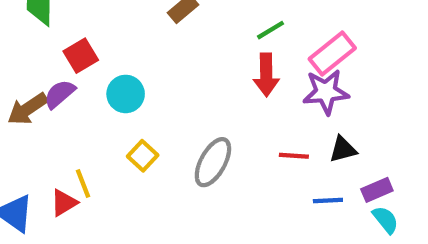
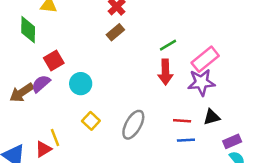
blue line: (328, 201) -> (186, 140), moved

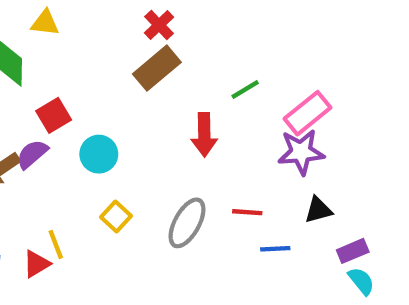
brown rectangle: (115, 32) -> (157, 68), size x1.5
red arrow: (165, 72) -> (204, 135), moved
red line: (182, 121) -> (247, 212), moved

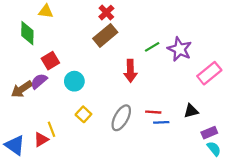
pink rectangle: (307, 113) -> (209, 73), moved
purple star: (301, 152) -> (180, 49), moved, turned 30
blue line: (275, 249) -> (161, 122), moved

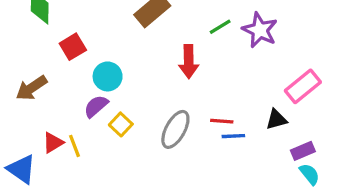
pink rectangle: (209, 73) -> (303, 86), moved
purple semicircle: (39, 81) -> (96, 106), moved
red triangle: (41, 140) -> (53, 143), moved

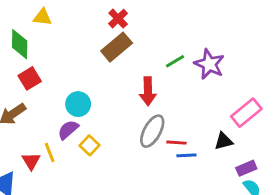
red square: (73, 47) -> (30, 78), moved
gray ellipse: (175, 129) -> (152, 131), moved
red triangle: (53, 143) -> (31, 161), turned -30
yellow line: (74, 146) -> (50, 153), moved

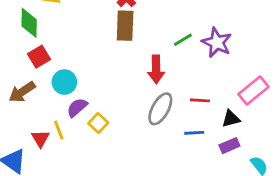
brown rectangle: (117, 47) -> (125, 26), turned -48
cyan circle: (78, 104) -> (64, 82), moved
red line: (176, 143) -> (200, 100), moved
purple rectangle: (246, 168) -> (229, 146), moved

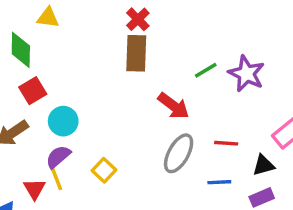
red arrow: (156, 69) -> (173, 106), turned -52
purple semicircle: (77, 107) -> (58, 157), moved

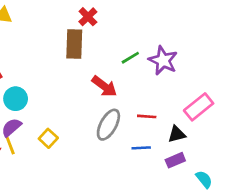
red cross: (138, 19) -> (88, 17), moved

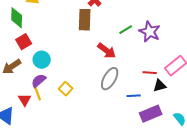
red line: (147, 116) -> (150, 73), moved
purple rectangle: (175, 160) -> (151, 114), moved, size x1.5

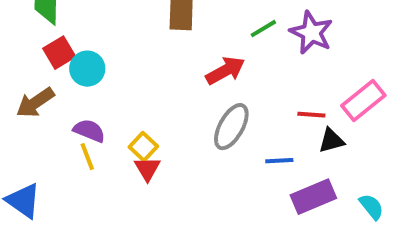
red arrow: (107, 51) -> (225, 71), turned -66
cyan circle: (42, 60) -> (87, 69), moved
purple semicircle: (39, 81) -> (89, 131), turned 63
red triangle: (25, 100) -> (147, 169), moved

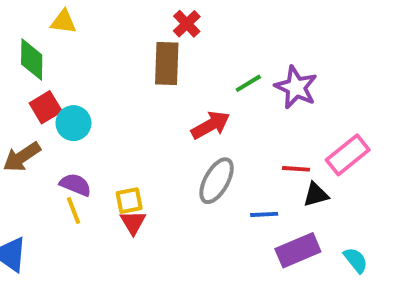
yellow square: (143, 147) -> (129, 201), turned 36

